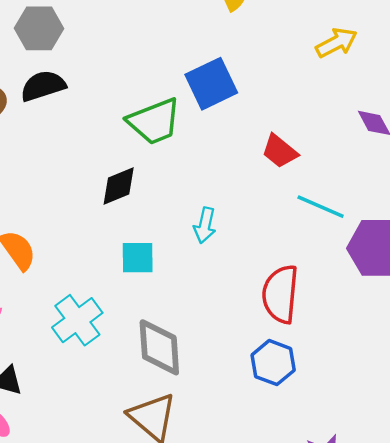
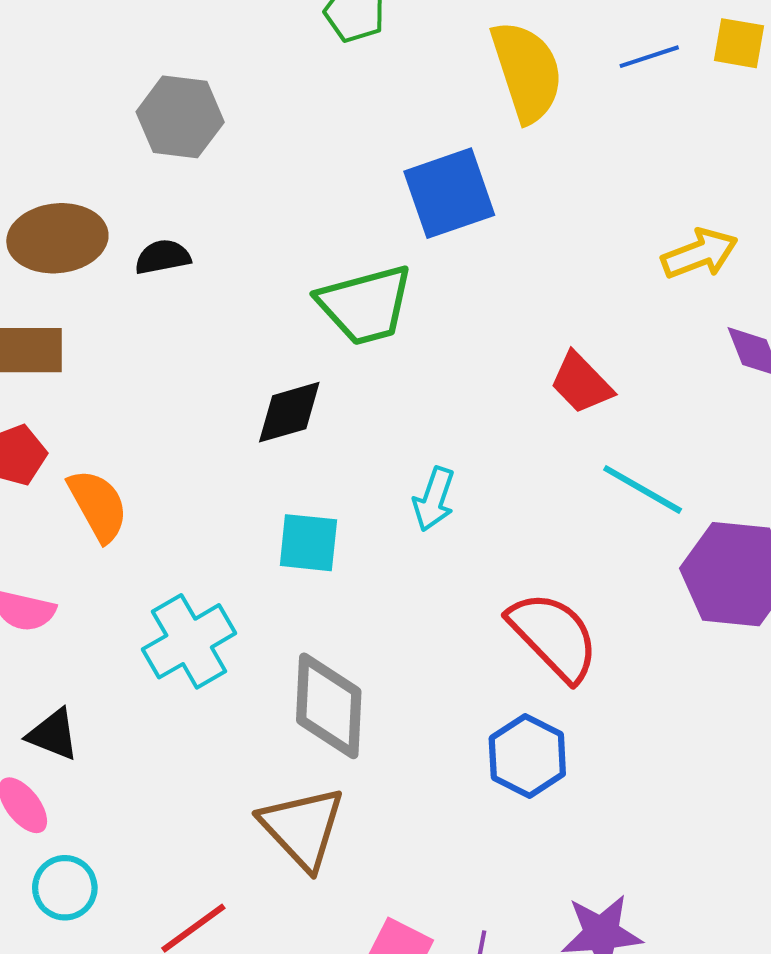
yellow arrow: (336, 43) -> (700, 254), moved
blue square: (211, 84) -> (449, 193), moved
black semicircle: (43, 86) -> (163, 257), moved, size x0.7
red semicircle: (280, 294) -> (554, 636), turned 124

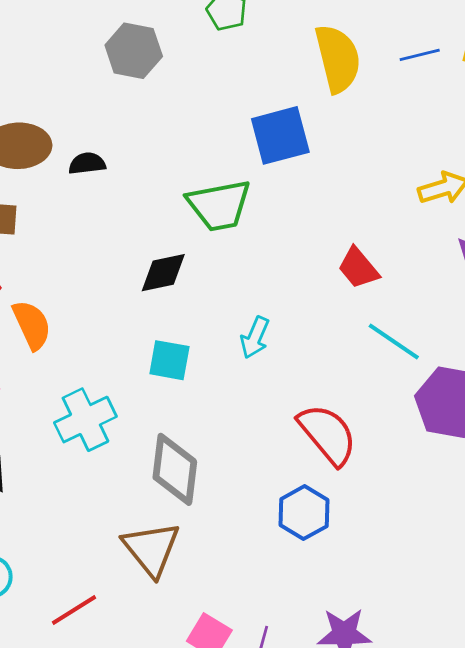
gray hexagon: (180, 117) -> (134, 51), moved

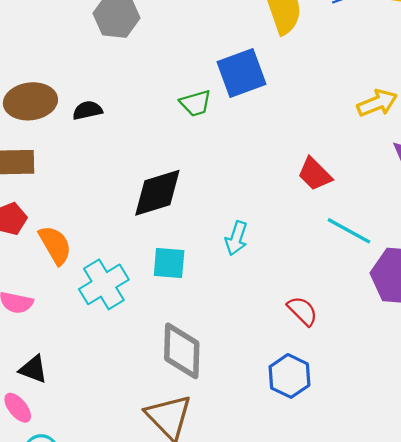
green trapezoid: (219, 205) -> (196, 103), moved, size x0.6
black diamond: (163, 273) -> (157, 193), size x1.4
cyan cross: (85, 420) -> (104, 284), moved
red semicircle: (327, 434) -> (302, 311), size x0.6

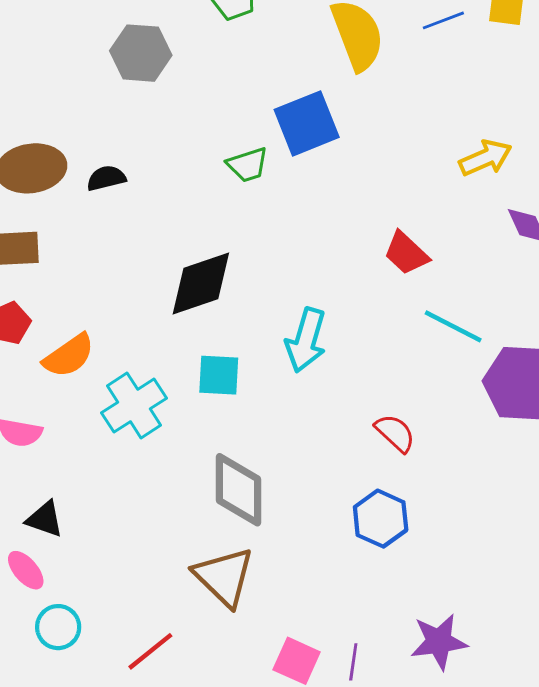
cyan arrow: (236, 238) -> (306, 340), size x1.4
orange semicircle: (55, 245) -> (69, 356), turned 87

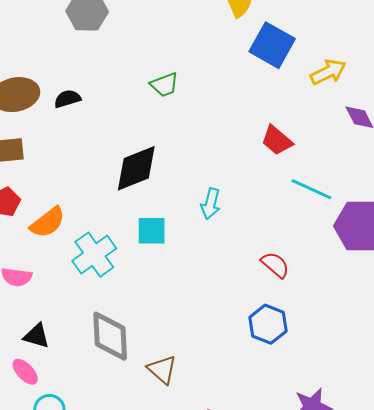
blue square: (307, 123) -> (272, 45), moved, turned -36
cyan arrow: (306, 340) -> (211, 204), size x0.7
gray diamond: (239, 490) -> (110, 336), moved
brown triangle: (224, 577) -> (162, 370), size x0.7

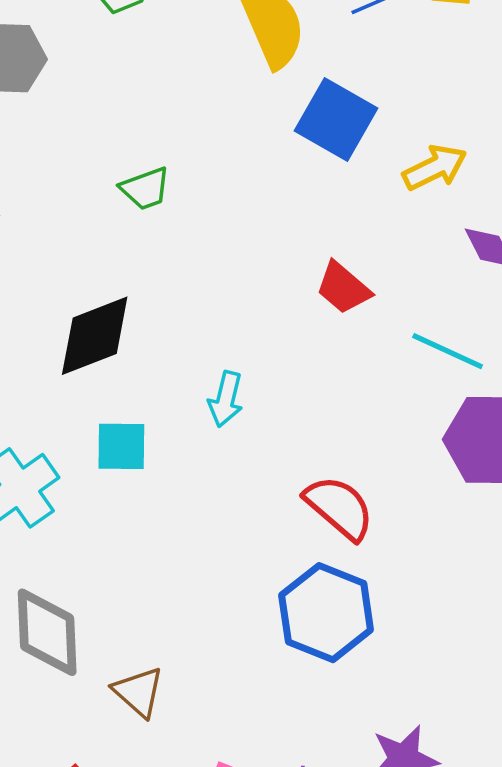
cyan line: (312, 189) -> (448, 351), moved
red semicircle: (275, 265) -> (339, 508), size x1.4
blue hexagon: (268, 324) -> (326, 613), size x1.4

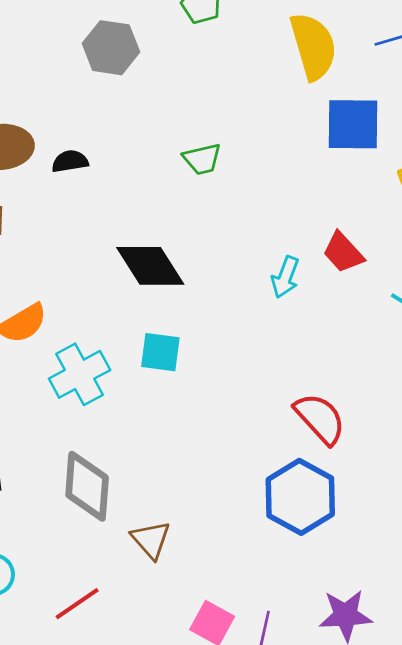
blue square: (336, 120) -> (353, 124), turned -36
black diamond: (95, 336) -> (150, 266), turned 72
cyan arrow: (226, 399) -> (285, 277), moved

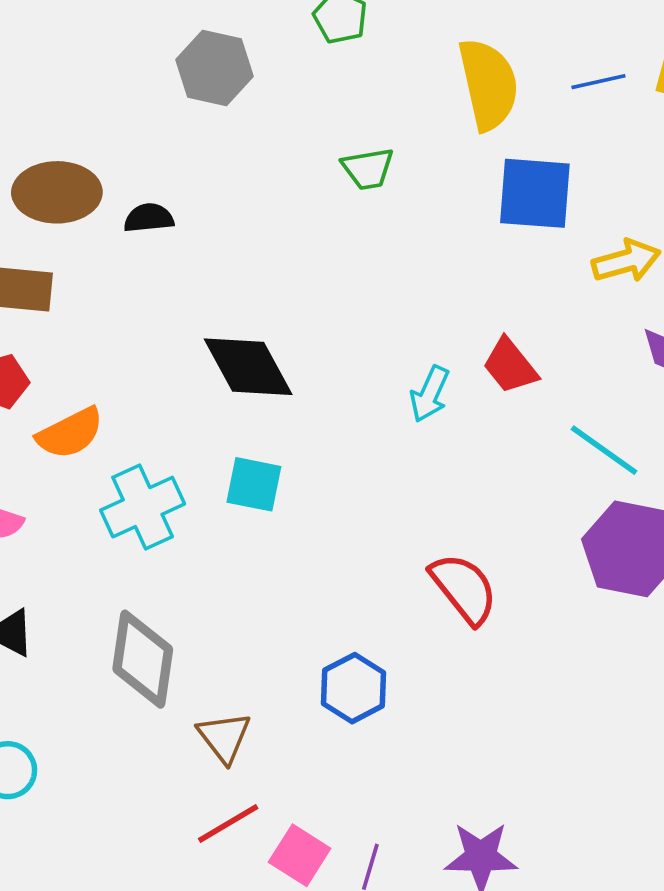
green trapezoid: (202, 159) -> (368, 169), moved
blue hexagon: (300, 497) -> (354, 688), moved, size x0.7
red line: (77, 604) -> (228, 824), moved

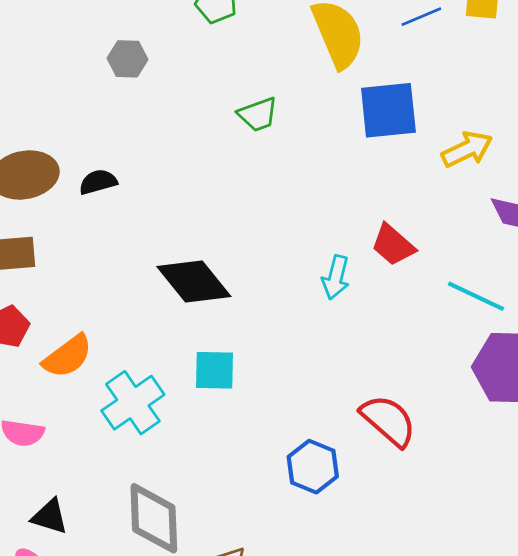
gray hexagon: (214, 68) -> (127, 59), size x0.7
blue hexagon: (354, 688) -> (313, 467), moved

